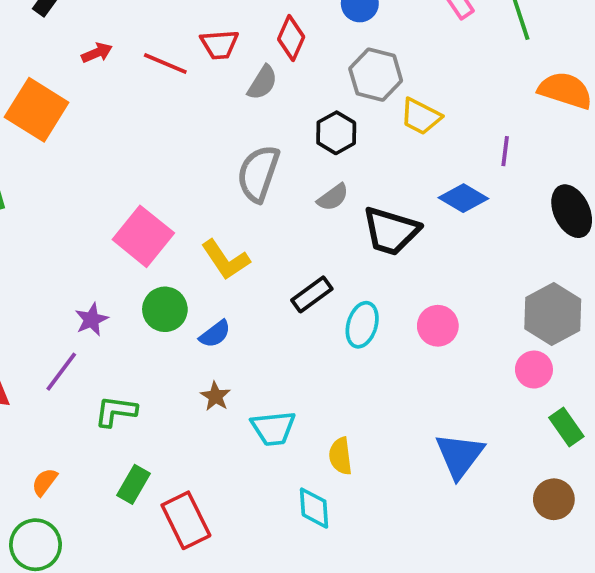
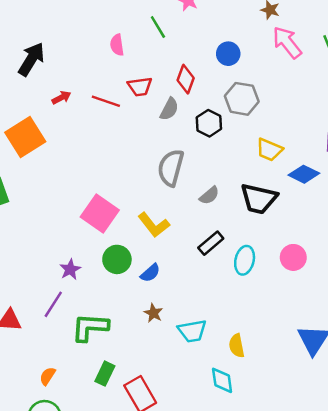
orange square: (37, 110) -> (25, 137), turned 30
yellow trapezoid: (421, 116) -> (269, 150), moved
black hexagon: (336, 133) -> (209, 123), moved
gray semicircle: (333, 197) -> (209, 195), moved
green L-shape: (116, 411) -> (90, 327), size x1.4

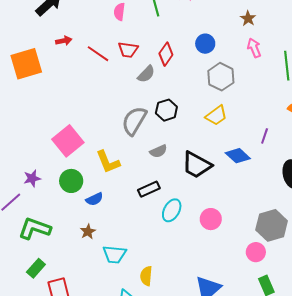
pink arrow: (287, 42) -> (254, 48), size x0.7
gray hexagon: (242, 99) -> (221, 77), moved
black hexagon: (209, 123) -> (166, 110), moved
yellow trapezoid: (269, 150) -> (216, 115), moved, turned -75

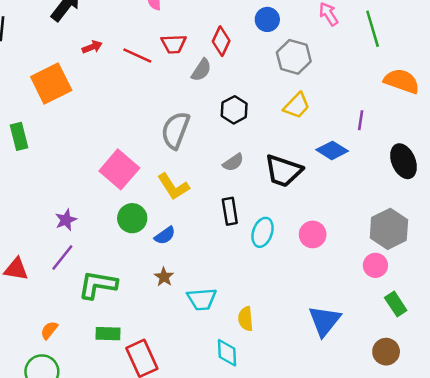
gray semicircle: (134, 121) -> (175, 130), moved
purple star: (32, 178) -> (66, 220), moved
black rectangle: (149, 189) -> (230, 211), turned -65
green rectangle: (36, 268) -> (108, 334), turned 60

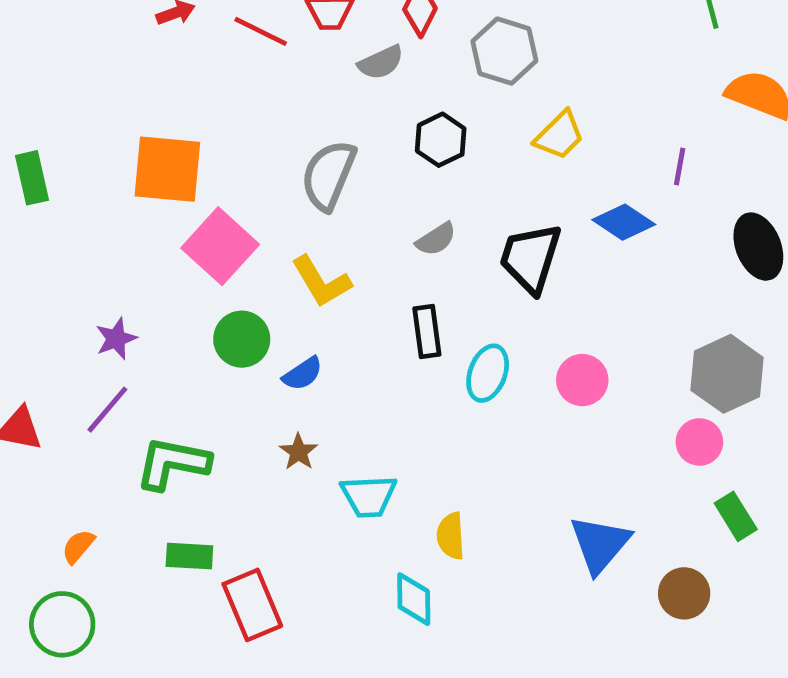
gray hexagon: (294, 57) -> (504, 51), moved
gray semicircle: (201, 70) -> (381, 62), turned 30
orange square: (51, 84) -> (167, 169), moved, turned 30
black trapezoid: (283, 171) -> (530, 258), turned 87
brown circle: (386, 352) -> (684, 593), moved

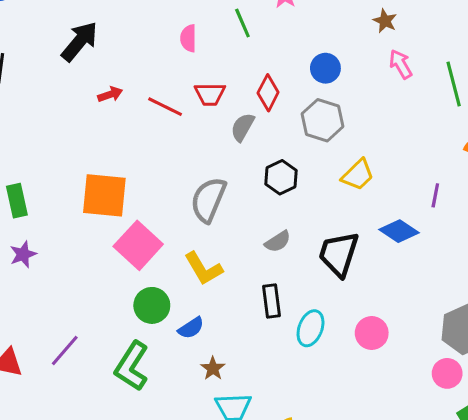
gray semicircle: (381, 62) -> (243, 127), turned 144
purple star: (116, 339) -> (23, 254), moved
brown star: (298, 452) -> (213, 368), moved
green L-shape: (173, 463) -> (132, 366), moved, turned -69

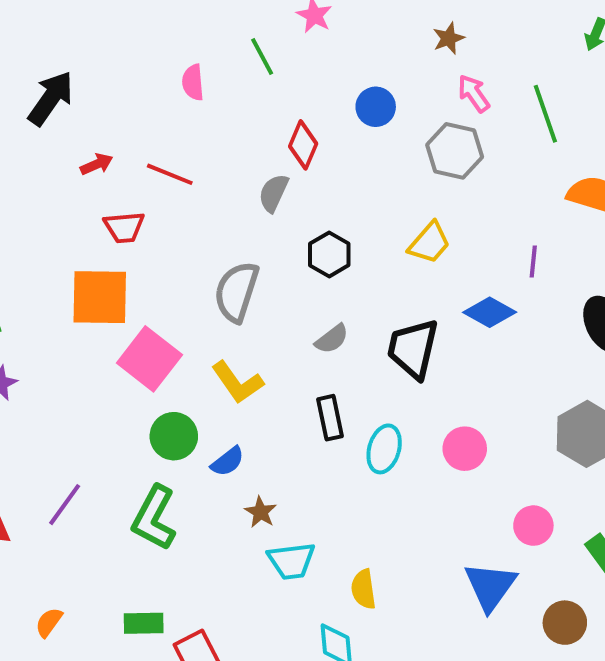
brown star: (385, 21) -> (449, 38), turned 30
red trapezoid: (210, 94) -> (124, 227), moved
gray hexagon: (322, 120) -> (455, 151), moved
pink circle: (447, 373) -> (533, 526), moved

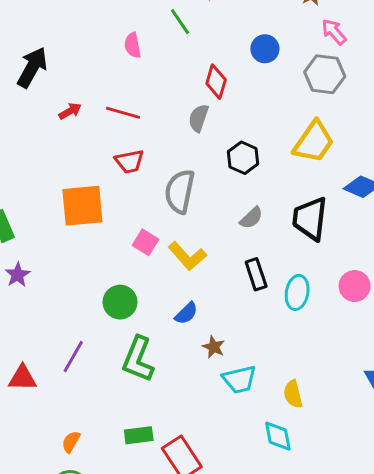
red trapezoid: (124, 227) -> (129, 161), moved
yellow trapezoid: (429, 243) -> (314, 142), size x1.4
pink square: (149, 359) -> (145, 242), moved, size x0.6
green circle: (174, 436) -> (120, 302), moved

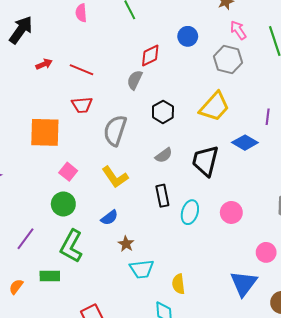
pink semicircle: (133, 45) -> (81, 13), moved
red diamond: (216, 82) -> (150, 56), turned 40
pink square: (145, 242) -> (68, 172), moved
green rectangle: (139, 435) -> (50, 276), moved
orange semicircle: (71, 442) -> (16, 287), moved

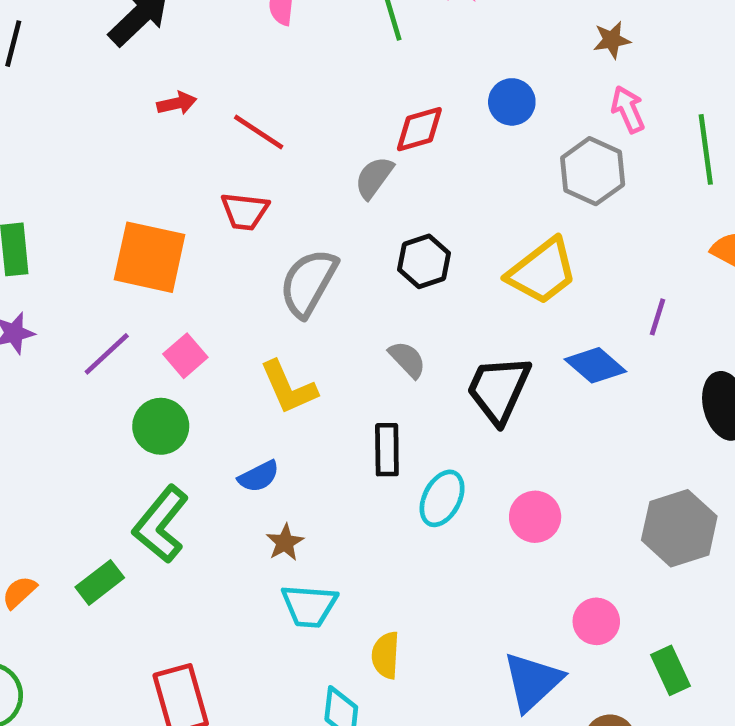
gray semicircle: (164, 155) -> (407, 359), turned -108
purple line: (25, 239) -> (107, 354), moved
green rectangle: (50, 276) -> (100, 582), turned -48

